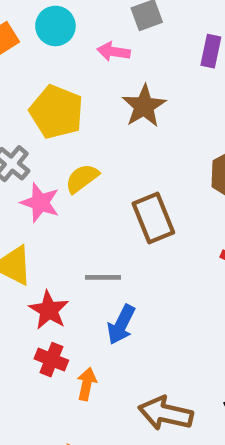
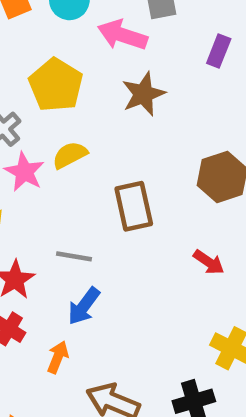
pink arrow: (114, 52) -> (122, 35), size x1.5
orange arrow: (87, 384) -> (58, 357), moved

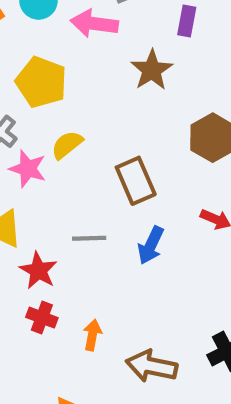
brown star: (143, 94) -> (152, 70), moved
blue arrow: (84, 306) -> (151, 245), moved

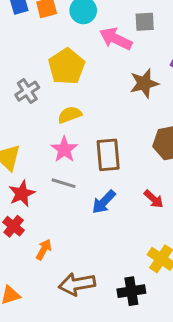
pink star: (28, 169) -> (64, 149), moved
brown arrow: (152, 366) -> (77, 284), turned -40

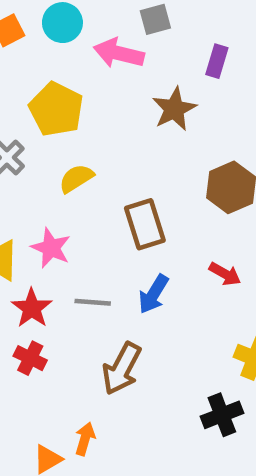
pink star: (64, 149) -> (51, 248), moved
gray line: (64, 183) -> (93, 302), moved
orange arrow: (44, 250) -> (85, 439), moved
brown arrow: (77, 284) -> (122, 369), moved, turned -40

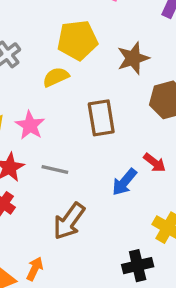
yellow pentagon: (56, 109) -> (77, 40), moved, turned 30
brown star: (174, 109) -> (133, 58), moved
blue arrow: (153, 294) -> (124, 182), moved

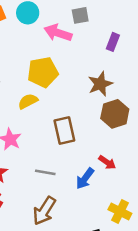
brown star: (133, 58) -> (100, 84), moved
gray line: (55, 169) -> (45, 172), moved

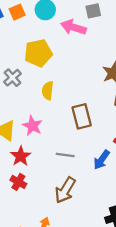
yellow pentagon: (43, 72) -> (38, 53), moved
yellow semicircle: (28, 101) -> (48, 91), turned -54

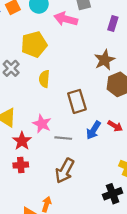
pink star: (32, 126) -> (42, 124), moved
blue arrow: (102, 160) -> (93, 130), moved
red cross: (18, 182) -> (21, 165), turned -32

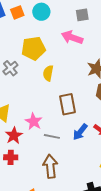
pink arrow: (66, 19) -> (72, 37), moved
yellow semicircle: (44, 79) -> (48, 73), moved
brown arrow: (65, 171) -> (50, 166), turned 140

